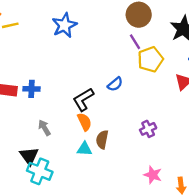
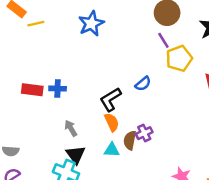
purple cross: (148, 129) -> (144, 133), moved
black triangle: (29, 156) -> (76, 155), moved

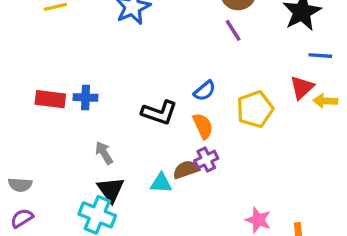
yellow pentagon: (179, 58) -> (255, 109), moved
black L-shape: (111, 99) -> (159, 113), turned -130
orange semicircle: (112, 122) -> (203, 126), moved
brown semicircle: (130, 140) -> (186, 170), turned 60

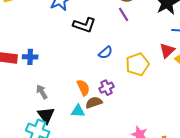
black L-shape: (159, 113) -> (84, 25), moved
orange semicircle: (203, 126) -> (83, 88), moved
purple cross: (206, 160) -> (107, 88), moved

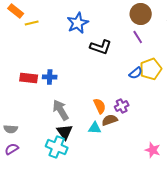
blue semicircle: (106, 53) -> (136, 73), moved
yellow pentagon: (137, 64) -> (151, 69), moved
gray arrow: (42, 92) -> (61, 110), size x1.5

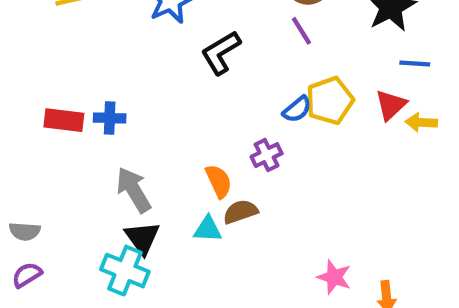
black L-shape: (101, 47) -> (221, 53), turned 130
purple cross: (122, 106) -> (267, 155), moved

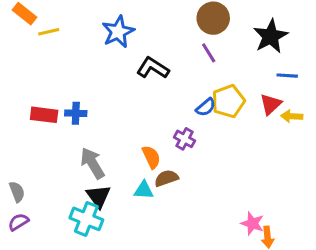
black L-shape: (221, 53) -> (153, 68), turned 64
purple cross: (267, 155) -> (185, 139), turned -35
gray semicircle: (25, 231) -> (17, 192), turned -115
pink star: (334, 277) -> (252, 223), moved

